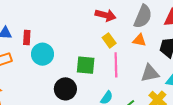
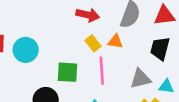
orange triangle: (139, 40) -> (115, 41), moved
cyan circle: (42, 54) -> (26, 50), moved

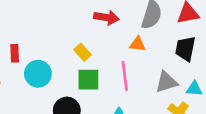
yellow rectangle: (93, 43) -> (82, 52), moved
cyan circle: (26, 50) -> (38, 74), moved

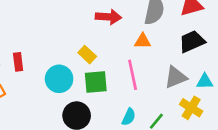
black trapezoid: (185, 49) -> (192, 42), turned 60
cyan circle: (38, 74) -> (59, 79), moved

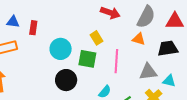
orange triangle: (143, 41) -> (139, 39), moved
yellow rectangle: (87, 55) -> (96, 38), moved

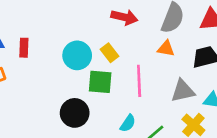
cyan circle: (61, 49) -> (77, 55), moved

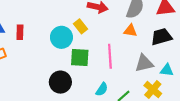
yellow rectangle: (109, 53) -> (80, 26), moved

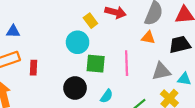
yellow rectangle: (80, 26) -> (90, 21), moved
red rectangle: (20, 32) -> (33, 68), moved
cyan semicircle: (102, 89) -> (107, 96), moved

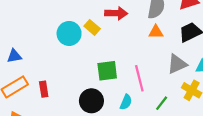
cyan circle: (78, 42) -> (69, 33), moved
pink line: (127, 63) -> (139, 78), moved

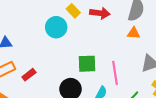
yellow rectangle: (92, 27) -> (73, 11), moved
red rectangle: (44, 89) -> (29, 75), turned 56

